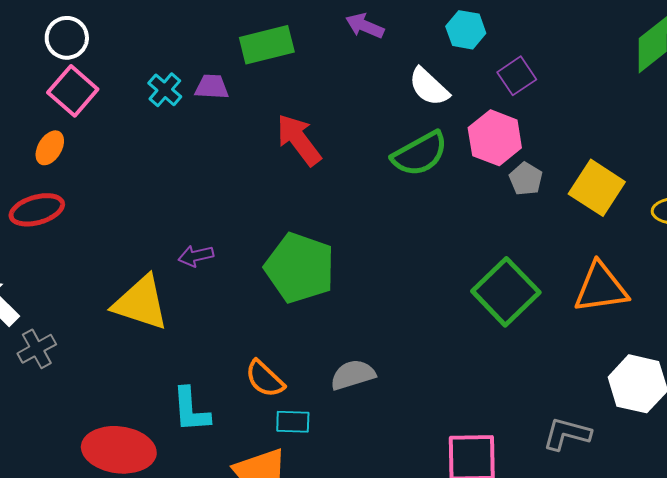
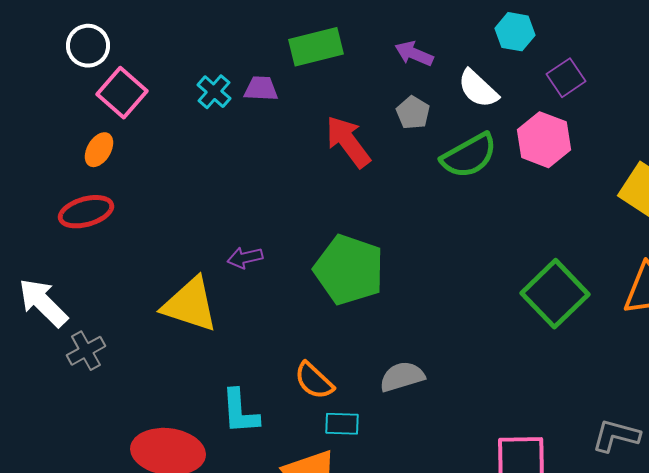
purple arrow: (365, 26) -> (414, 54), moved
white circle: (67, 38) -> (88, 46), moved
gray pentagon: (526, 179) -> (413, 113), moved

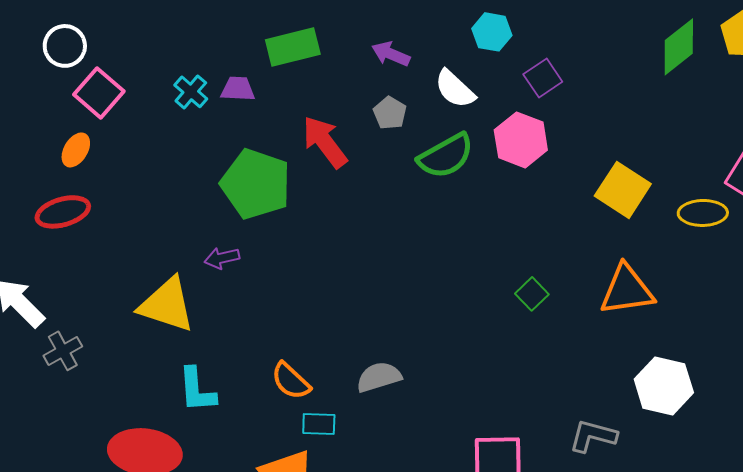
green pentagon: (349, 270) -> (256, 184), moved
green square: (555, 294) -> (532, 294), size x0.5
cyan L-shape: (240, 412) -> (197, 390), moved

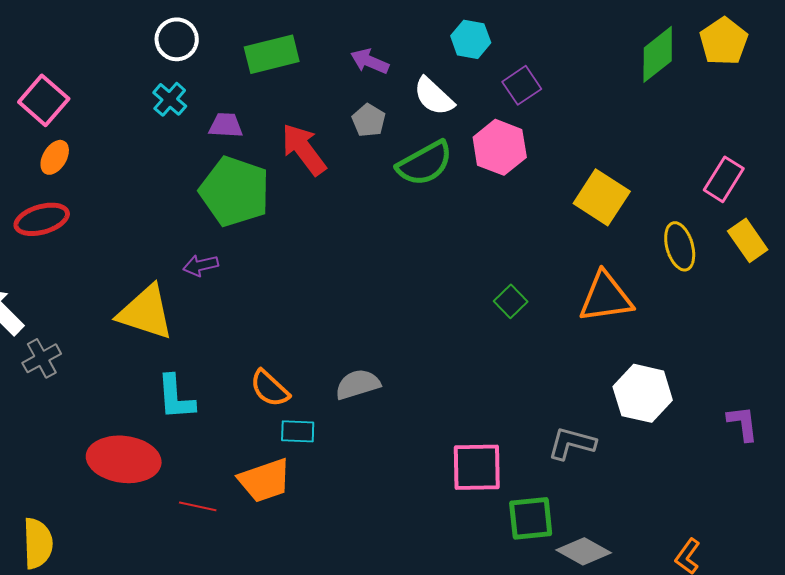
white circle: (65, 46) -> (177, 39), moved
purple trapezoid: (238, 89) -> (226, 125), moved
pink square: (99, 93) -> (44, 100), moved
yellow ellipse: (703, 213) -> (680, 246), moved, turned 75

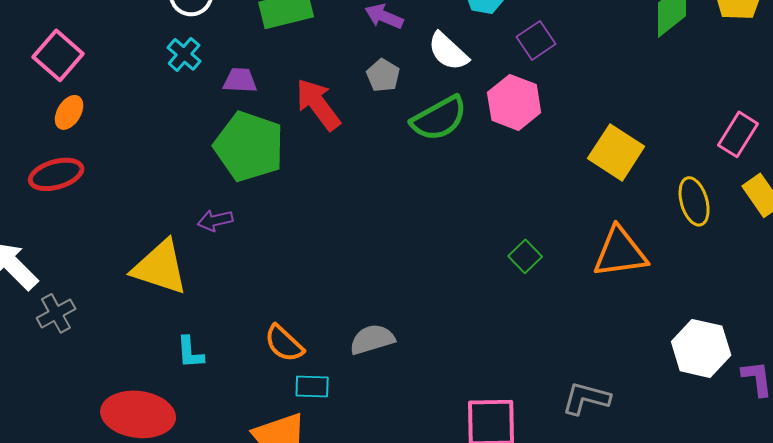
white hexagon: (643, 393) -> (701, 348), moved
cyan L-shape: (176, 397) -> (190, 352), size x0.7

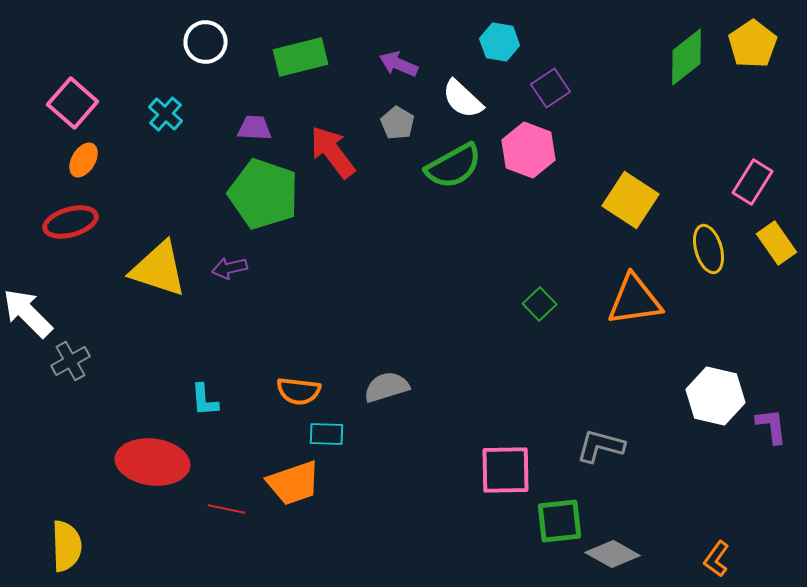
cyan cross: (184, 54) -> (166, 114), moved
yellow triangle: (160, 267) -> (159, 269), moved
orange semicircle: (284, 343) -> (299, 391), turned -36

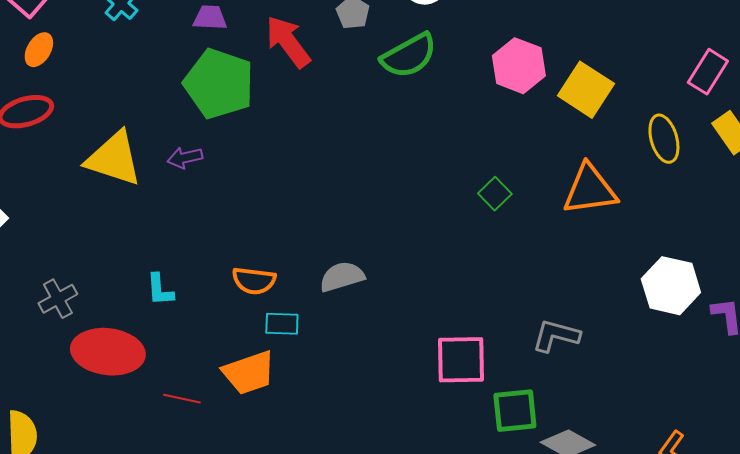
pink hexagon: (529, 150) -> (519, 66), moved
gray cross: (71, 361) -> (58, 299), moved

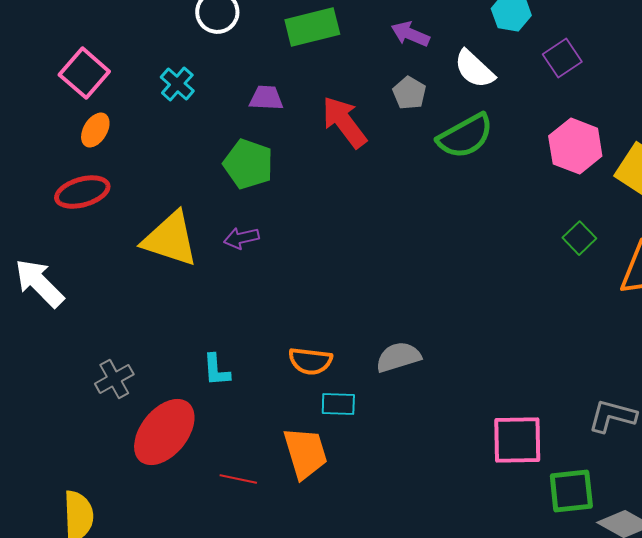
green pentagon: (219, 84) -> (248, 164), moved, size x0.7
green square: (495, 194) -> (579, 238), moved
red ellipse: (108, 352) -> (164, 432), turned -58
orange trapezoid: (249, 373) -> (305, 453), turned -88

